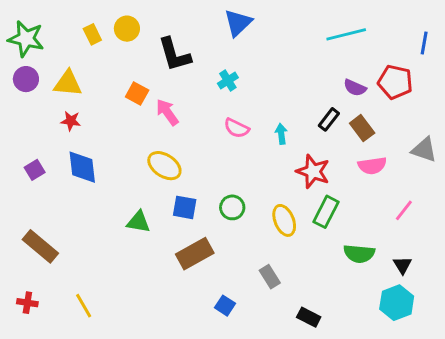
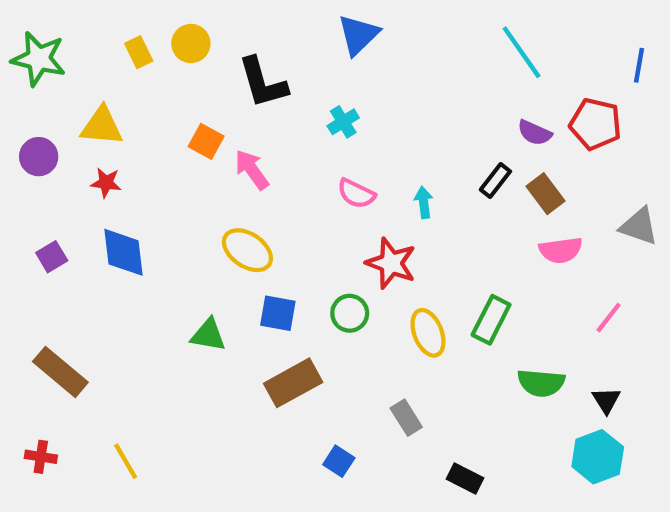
cyan line: (346, 34) -> (522, 52), turned 69
purple circle: (26, 79) -> (39, 157), moved
red star: (313, 171) -> (391, 263), moved

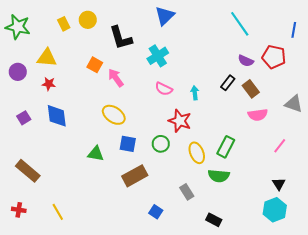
cyan cross: (343, 122) -> (158, 56), size x1.5
green semicircle: (541, 383) -> (219, 176), moved

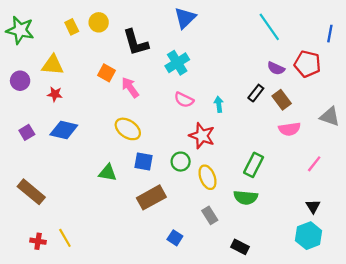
blue diamond: (57, 116) -> (64, 130), turned -70
yellow ellipse: (197, 153) -> (208, 177), moved
red cross: (19, 210) -> (38, 241), moved

